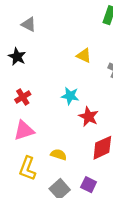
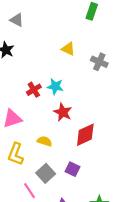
red cross: (23, 97) -> (34, 90), moved
red star: (89, 117) -> (63, 112), moved

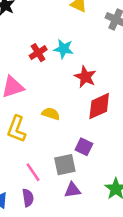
red star: (63, 112) -> (85, 77), moved
gray square: (46, 173) -> (65, 165), moved, turned 30

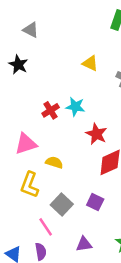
yellow semicircle: (51, 114) -> (54, 162), moved
gray square: (65, 165) -> (62, 205), moved, turned -35

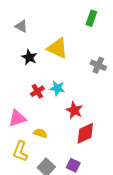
yellow triangle: (90, 63) -> (57, 48), moved, size x1.6
black star: (18, 65) -> (29, 57), moved

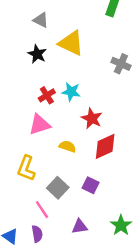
gray triangle: (21, 26) -> (41, 20), moved
pink triangle: (17, 118) -> (40, 125), moved
yellow semicircle: (40, 133) -> (67, 146), moved

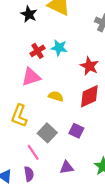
red star: (92, 118) -> (89, 66), moved

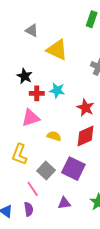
black star: (29, 14) -> (25, 76), moved
red cross: (38, 51) -> (37, 93), turned 32
purple square: (76, 131) -> (73, 169), size x1.6

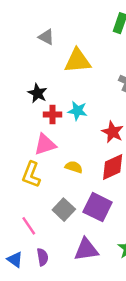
yellow triangle: (57, 50) -> (78, 61), turned -30
yellow L-shape: (20, 154) -> (31, 175), moved
pink line: (33, 189) -> (29, 226), moved
purple triangle: (64, 203) -> (86, 250), size x1.5

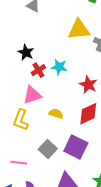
yellow triangle: (78, 61) -> (79, 30), moved
red cross: (53, 114) -> (38, 70), turned -32
pink line: (29, 226) -> (19, 163), turned -49

